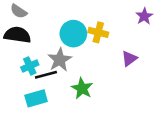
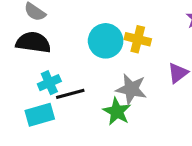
gray star: (60, 60) -> (131, 89), moved, turned -30
cyan rectangle: (36, 98) -> (40, 115), moved

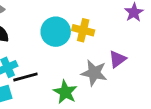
gray star: (131, 89) -> (94, 73), moved

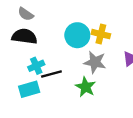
gray star: (94, 73) -> (95, 62), moved

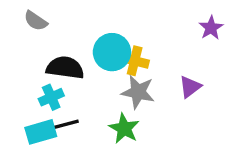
yellow cross: (101, 34) -> (135, 61), moved
black semicircle: (24, 36) -> (65, 68), moved
black line: (51, 74) -> (63, 125), moved

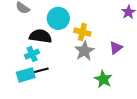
cyan circle: (112, 52) -> (58, 18), moved
gray star: (138, 92) -> (84, 51), turned 30
green star: (124, 128) -> (103, 79), moved

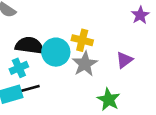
cyan circle: (58, 18) -> (56, 52), moved

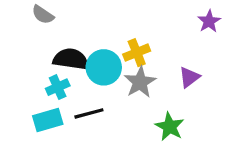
yellow cross: (82, 40) -> (137, 53), turned -36
black line: (28, 89) -> (89, 113), moved

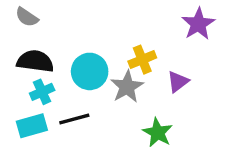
purple star: (209, 21) -> (198, 24), size x1.4
yellow cross: (137, 53) -> (142, 60), moved
black semicircle: (71, 59) -> (35, 61), moved

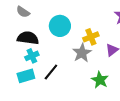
cyan circle: (90, 71) -> (60, 26), moved
black line: (74, 119) -> (51, 72), turned -36

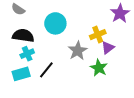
yellow cross: (91, 37) -> (98, 35), moved
green star: (100, 80) -> (99, 68), moved

